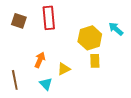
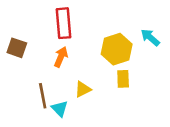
brown square: (19, 21) -> (17, 48), moved
orange arrow: (40, 60) -> (61, 57), moved
brown line: (15, 80) -> (43, 96), moved

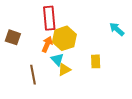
yellow hexagon: (117, 49) -> (64, 38), moved
cyan triangle: (60, 109) -> (57, 59), moved

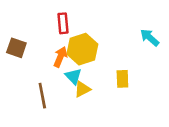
red rectangle: (49, 18) -> (63, 23), size x0.7

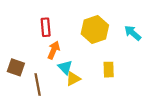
red rectangle: (63, 23) -> (46, 27), moved
brown square: (16, 48) -> (16, 67), moved
yellow hexagon: (82, 49) -> (95, 30), moved

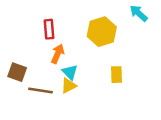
cyan arrow: (133, 33) -> (139, 13), moved
yellow triangle: (73, 79) -> (69, 86), moved
brown line: (38, 84) -> (40, 91), turned -70

